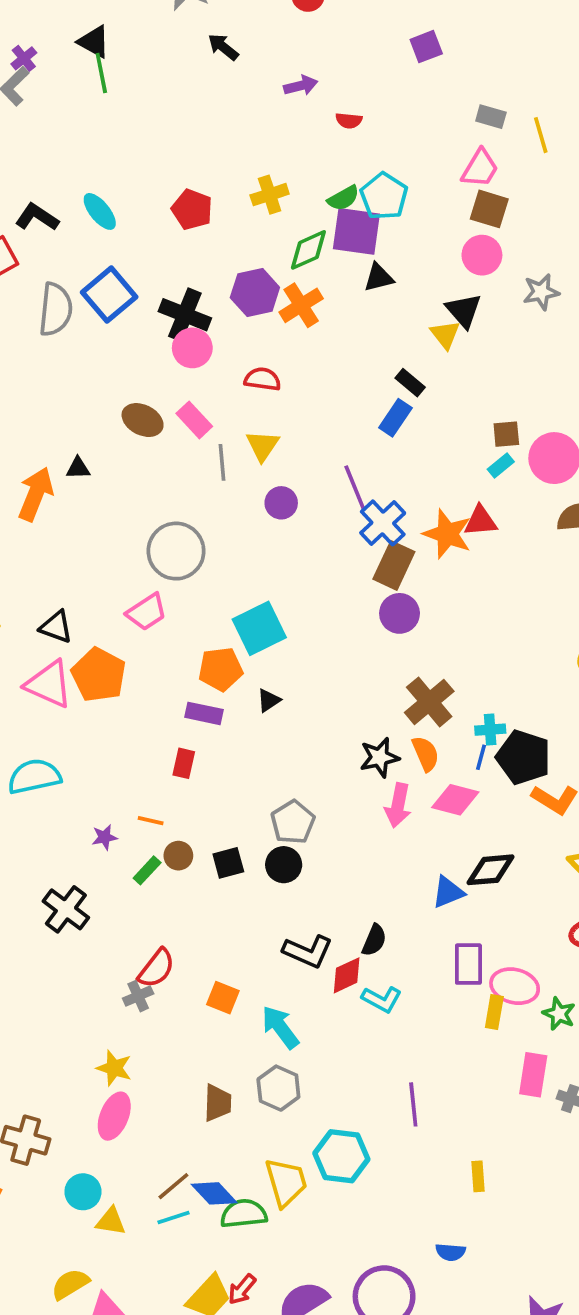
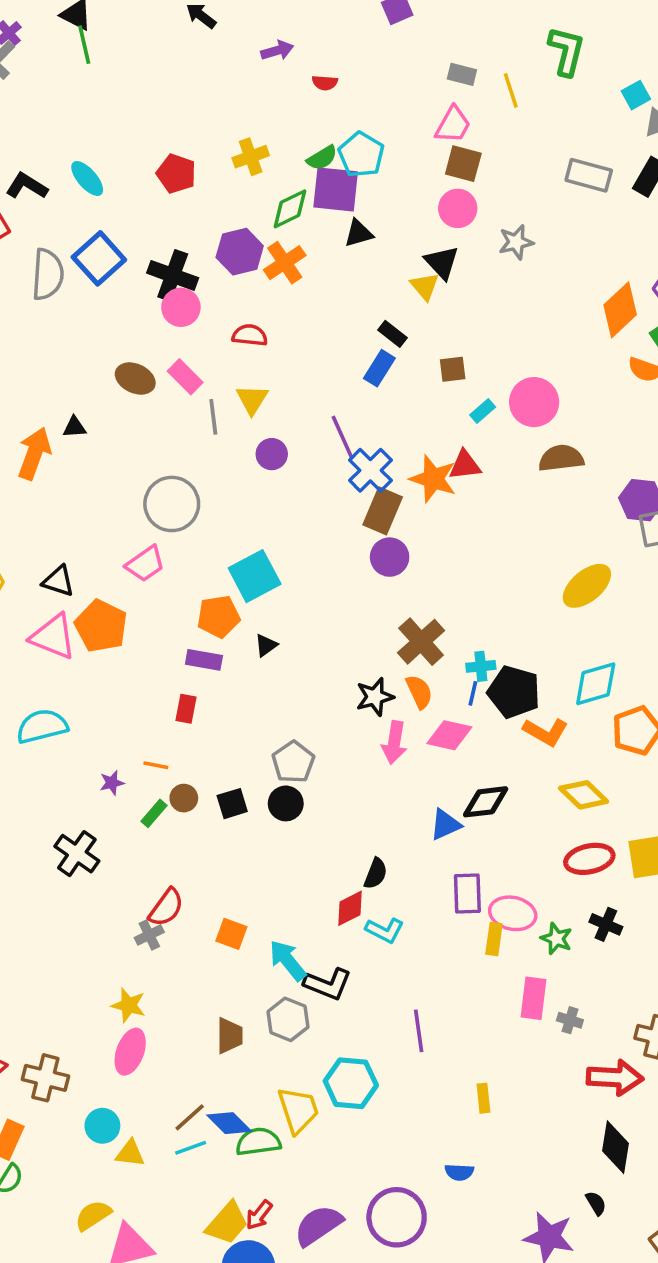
brown square: (506, 434) -> (453, 369), moved
black L-shape: (308, 951) -> (328, 984), moved

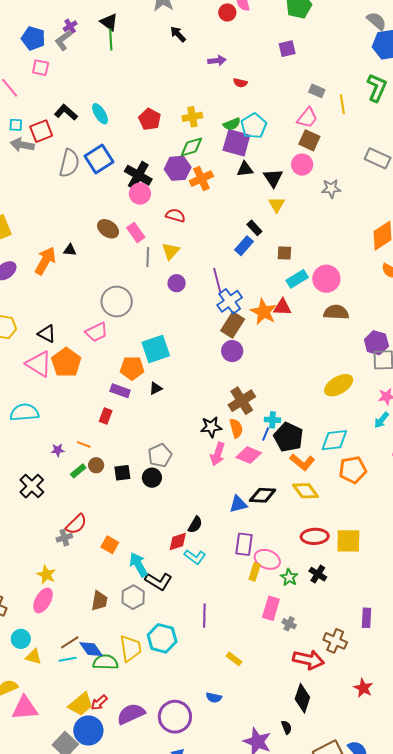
green diamond: (290, 209) -> (191, 147), moved
black triangle: (442, 262) -> (273, 178), moved
cyan rectangle: (483, 411) -> (297, 279), size x1.5
yellow diamond: (584, 795) -> (306, 491), moved
yellow rectangle: (483, 1098) -> (234, 659), turned -56

